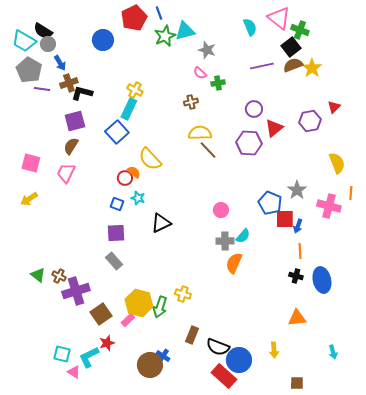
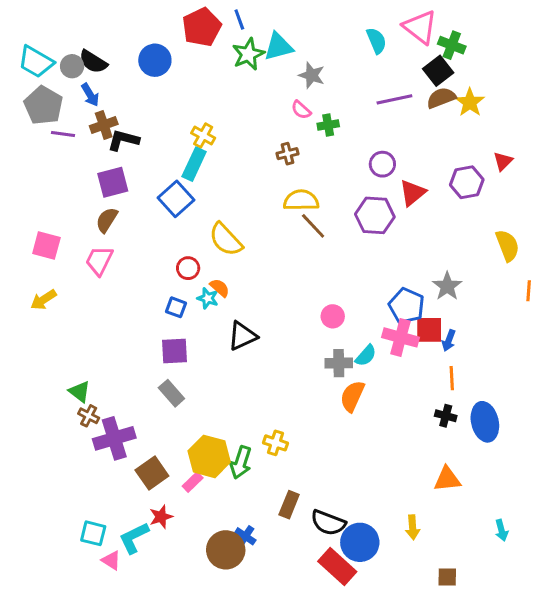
black semicircle: (43, 31) -> (93, 62), moved
orange semicircle: (134, 172) -> (220, 288), moved
pink cross: (329, 206) -> (401, 337), moved
green triangle: (38, 275) -> (80, 392), moved

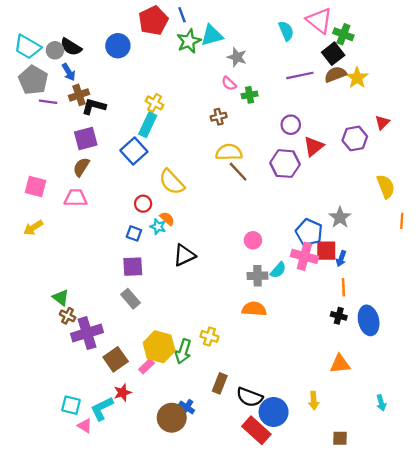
pink trapezoid: (99, 261) -> (76, 198), turned 65
orange semicircle: (352, 396) -> (254, 309), moved, turned 70

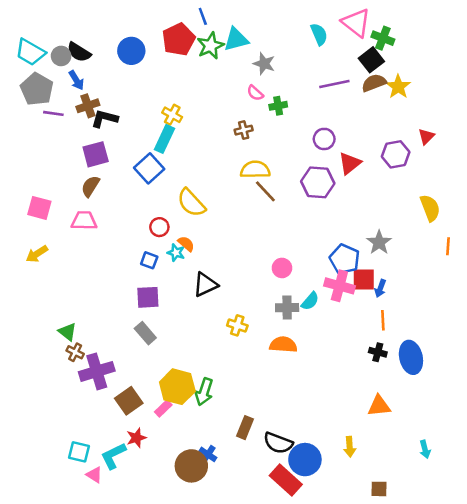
red pentagon: (153, 21) -> (179, 39), moved
yellow cross: (209, 336) -> (237, 325), moved

